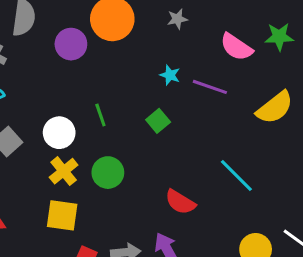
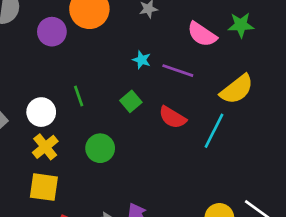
green circle: (108, 173) -> (100, 148), moved
cyan line: (236, 175) -> (214, 131), moved, turned 72
red semicircle: (180, 202) -> (172, 117), moved

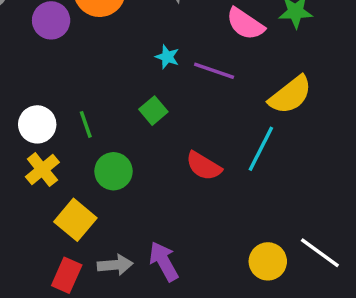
green line: (79, 96) -> (86, 124), moved
red semicircle: (172, 117) -> (204, 166), moved
yellow square: (44, 187) -> (75, 220), moved, turned 32

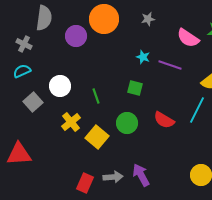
green square: (153, 111) -> (135, 88), turned -35
white circle: (37, 124) -> (60, 86), moved
green circle: (113, 171) -> (127, 123), moved
yellow square: (75, 220) -> (97, 137), moved

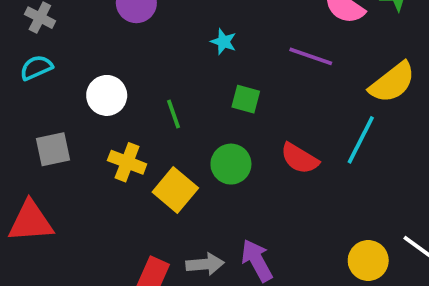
cyan star: (143, 57) -> (224, 42), moved
gray square: (33, 102) -> (53, 149), moved, turned 30
yellow cross: (71, 122) -> (127, 162), turned -30

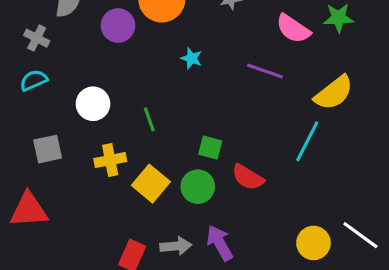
green square: (246, 99) -> (210, 148), moved
red semicircle: (300, 158) -> (248, 177), moved
yellow cross: (127, 162) -> (110, 160), turned -32
green circle: (231, 164) -> (198, 187), moved

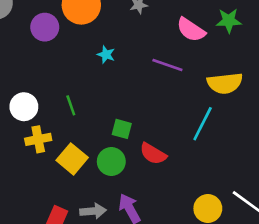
yellow semicircle: (334, 93) -> (225, 83), turned 32
white circle: (93, 104) -> (24, 107), moved

